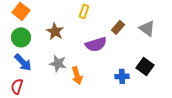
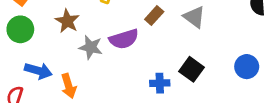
blue arrow: (23, 62) -> (38, 71), moved, turned -30
gray star: (58, 63) -> (91, 47), moved
orange arrow: (77, 75) -> (69, 86), moved

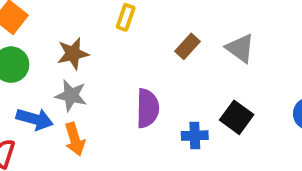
brown star: (67, 21) -> (73, 54), turned 30
purple semicircle: (124, 39) -> (147, 108), moved, turned -72
gray star: (91, 47) -> (71, 96), moved

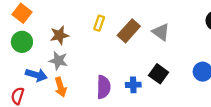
yellow rectangle: (126, 17) -> (99, 23), moved
brown rectangle: (187, 46) -> (129, 31), size x1.5
purple semicircle: (147, 108) -> (103, 87), moved

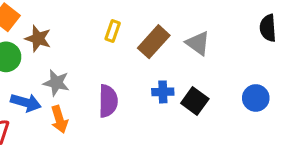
brown star: (59, 35) -> (38, 39), moved, turned 30
blue cross: (133, 85) -> (163, 92), moved
purple semicircle: (103, 87) -> (108, 101), moved

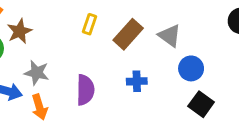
brown star: (38, 39) -> (19, 31), turned 30
blue circle: (256, 98) -> (191, 68), moved
black square: (195, 101) -> (201, 104), moved

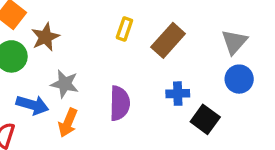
gray triangle: (170, 36) -> (234, 42), moved, turned 35
black square: (201, 104) -> (205, 119), moved
orange arrow: (40, 107) -> (68, 123), turned 40

